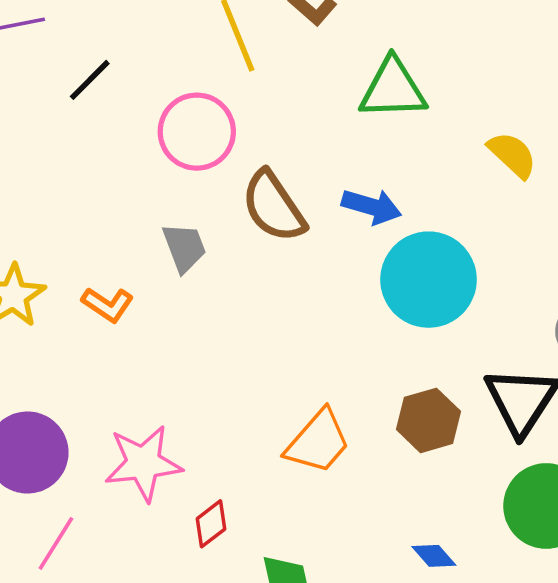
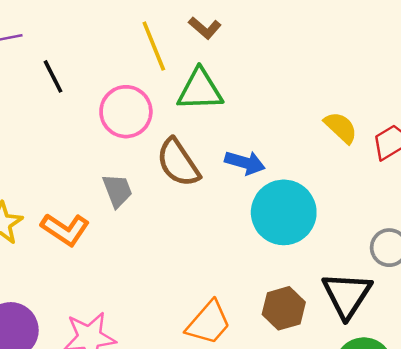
black line: (90, 80) -> (53, 76), turned -72
green triangle: (393, 89) -> (200, 90), moved
orange L-shape: (108, 305) -> (65, 229), size x1.4

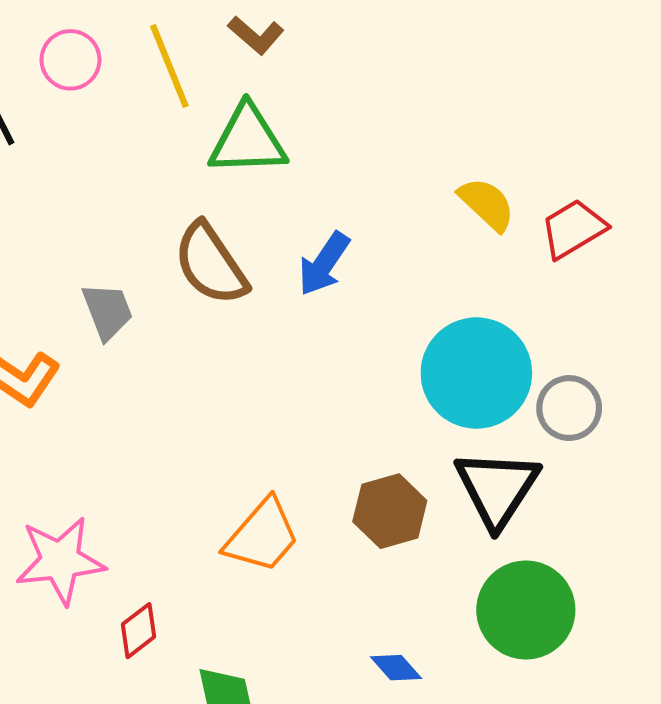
pink circle: (126, 112) -> (70, 60), moved, size x0.7
blue arrow: (245, 163) -> (324, 264), turned 108
cyan circle: (284, 212) -> (476, 373), moved

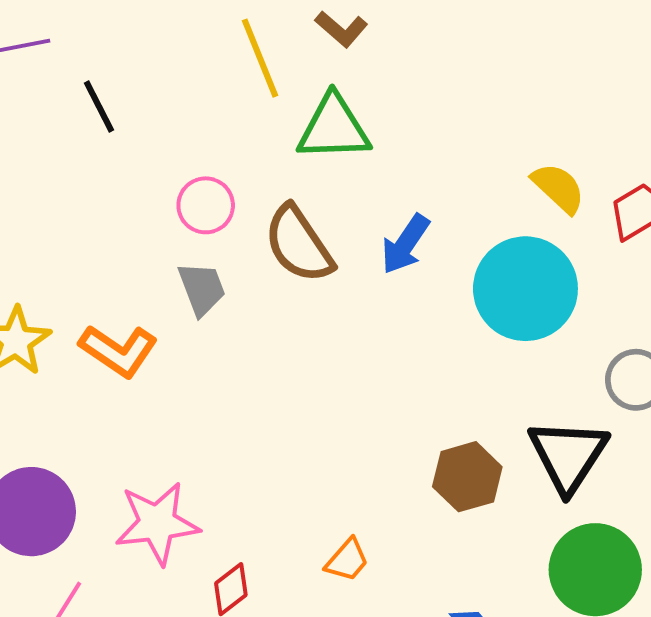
pink circle: (70, 60) -> (206, 205), moved
cyan circle: (476, 373) -> (525, 289), moved
orange trapezoid: (262, 536) -> (347, 560), moved, size x0.6

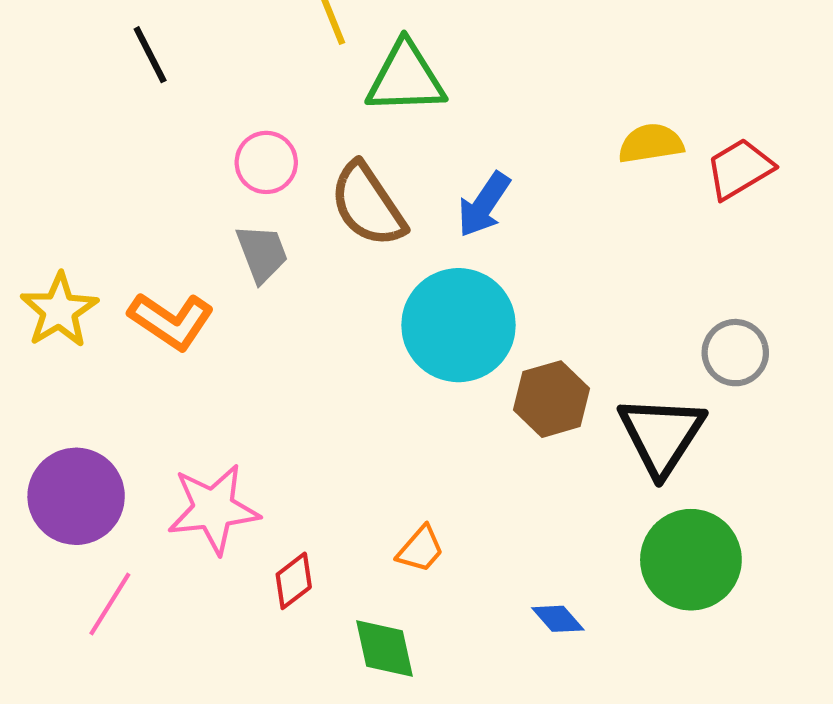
yellow semicircle: (558, 188) -> (651, 143), turned -52
cyan circle: (525, 289) -> (459, 325), moved
brown hexagon: (467, 477) -> (551, 399), moved

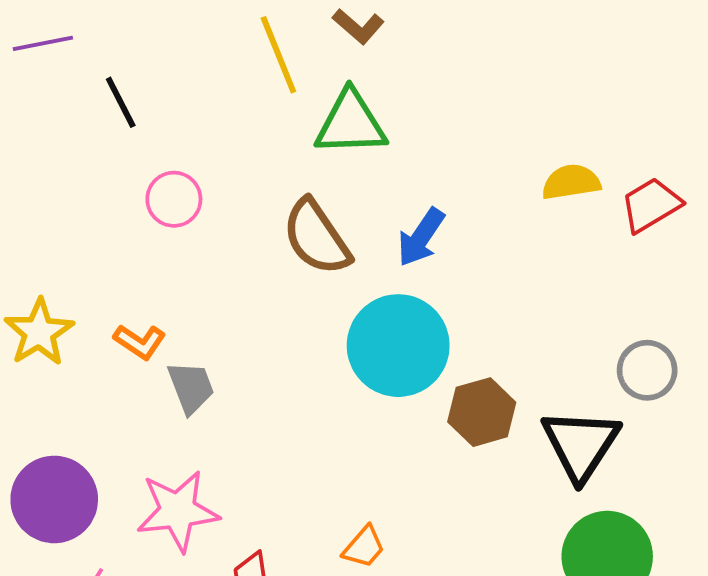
pink circle: (266, 162) -> (174, 199), moved
gray trapezoid: (262, 253) -> (191, 387), moved
orange L-shape: (171, 321) -> (140, 342), size x0.7

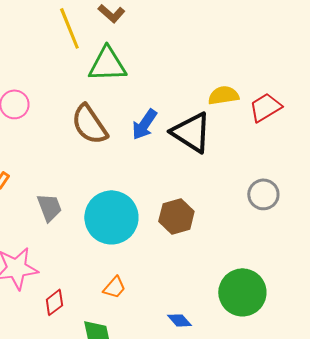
cyan circle: (398, 346) -> (111, 217), moved
gray trapezoid: (191, 387) -> (49, 207), moved
black triangle: (581, 444) -> (191, 132), moved, turned -30

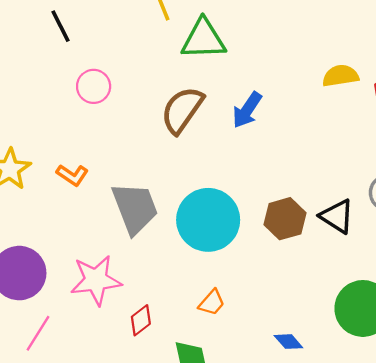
brown semicircle: (89, 124) -> (182, 110), turned 69
black triangle: (191, 132) -> (337, 216), moved, size x0.7
gray trapezoid: (49, 207) -> (135, 208), size x1.6

